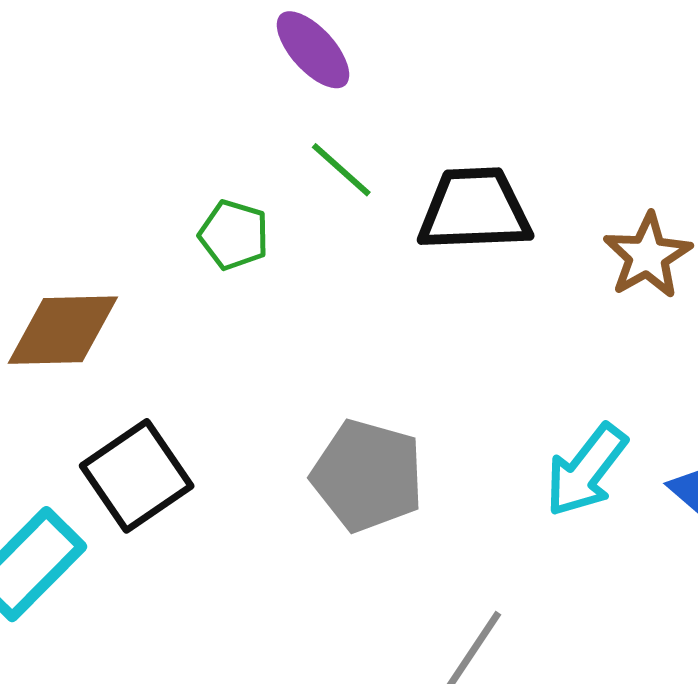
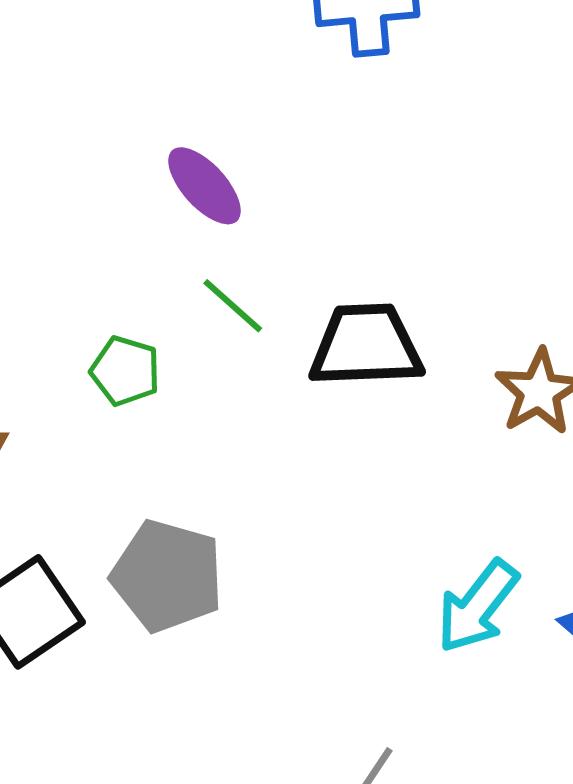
gray pentagon: (368, 476) -> (167, 576), moved

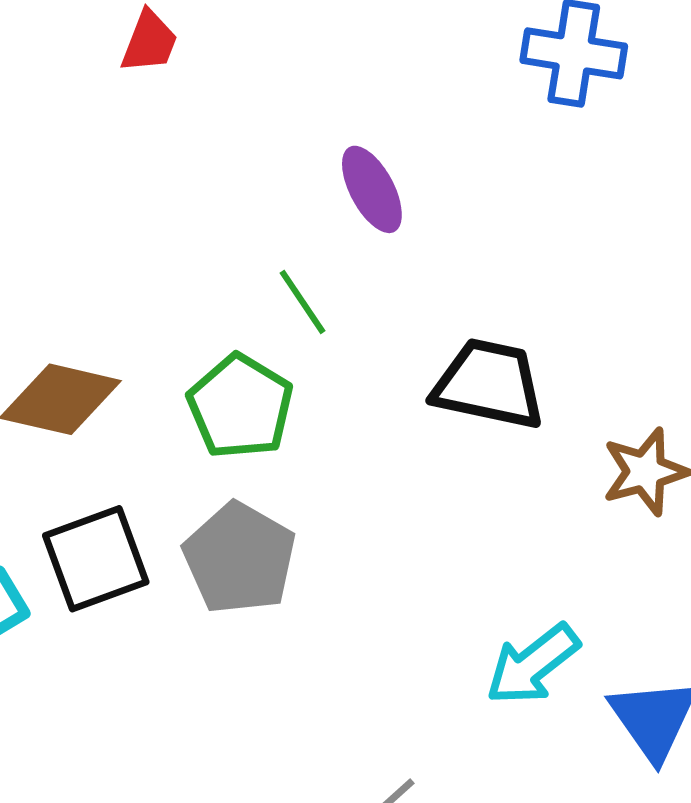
green line: (233, 306) -> (302, 302), moved
green pentagon: (125, 371) -> (240, 407), moved, size x1.5

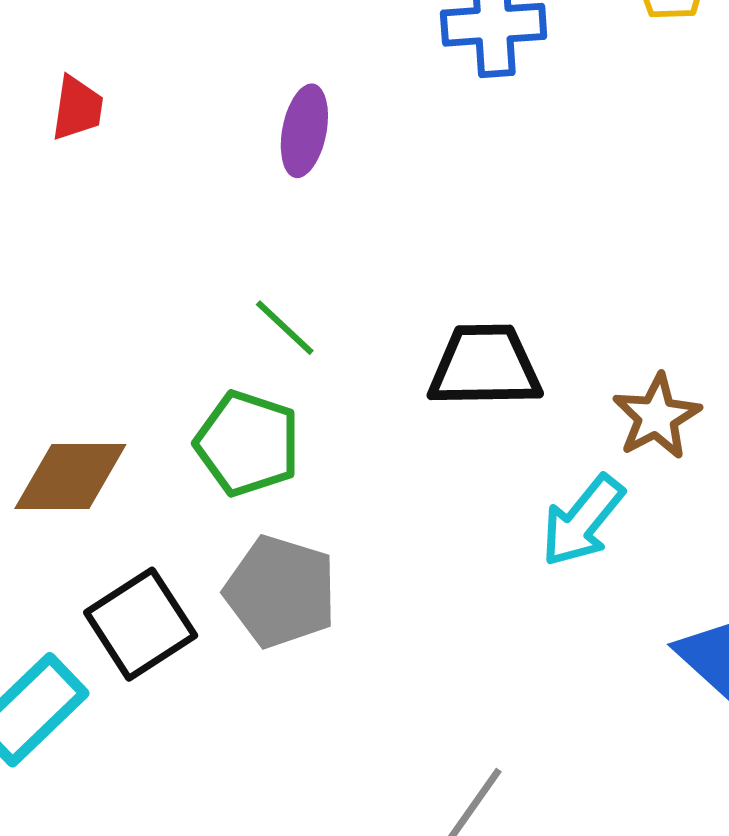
purple ellipse: (372, 189) -> (304, 131), moved, turned 52
cyan arrow: (533, 664) -> (583, 521), moved

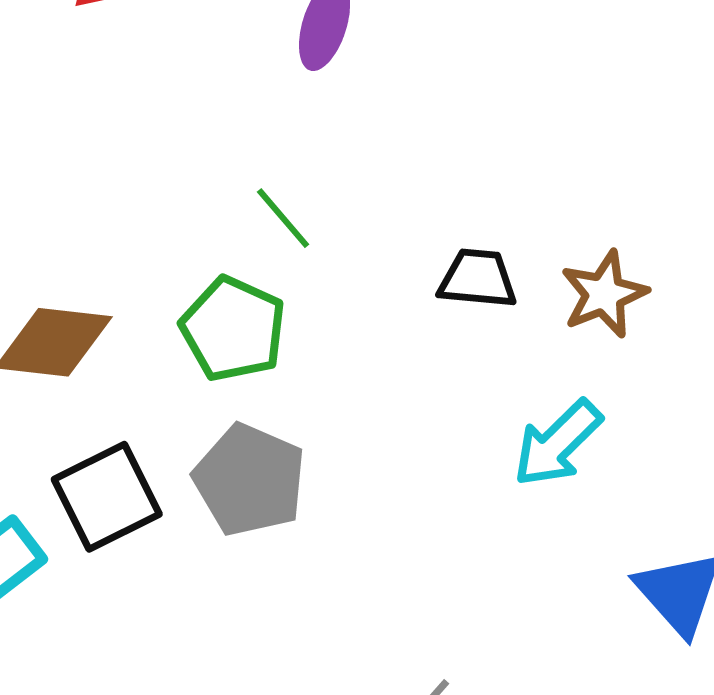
black trapezoid: (485, 366) -> (478, 279), size x0.7
brown star: (657, 417) -> (604, 294), moved

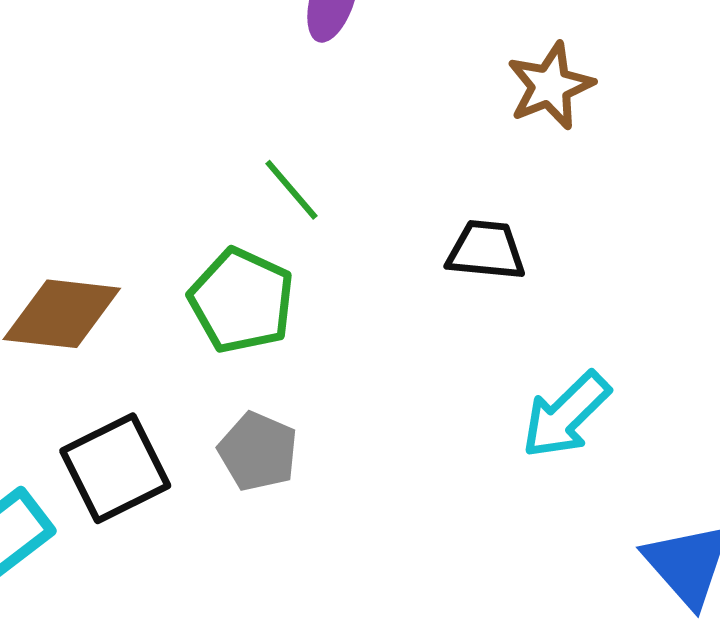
brown star: (604, 294) -> (550, 86), moved
gray pentagon: (250, 480) -> (258, 452), size x0.7

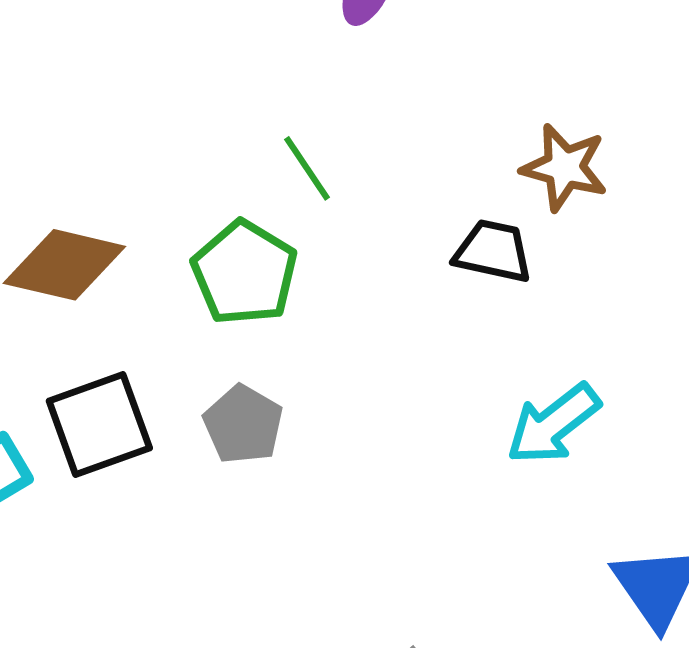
brown star: (550, 86) -> (564, 168), moved, turned 30

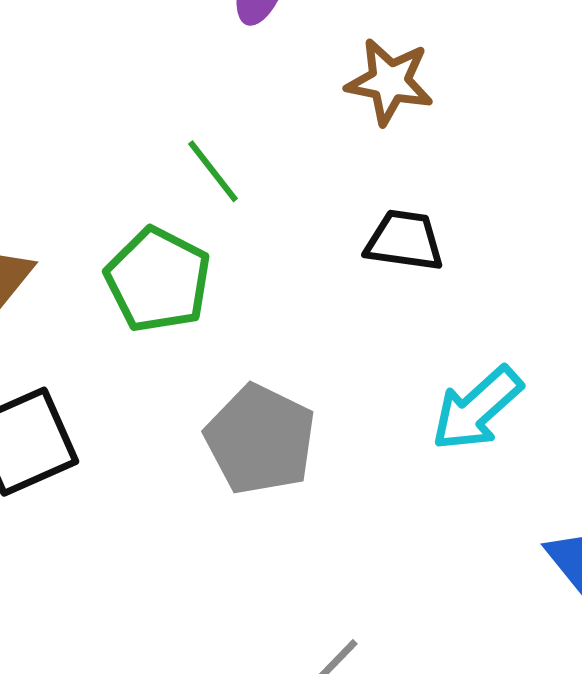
brown star: (564, 168) -> (390, 82), moved
gray pentagon: (243, 424) -> (260, 440), moved, size x1.4

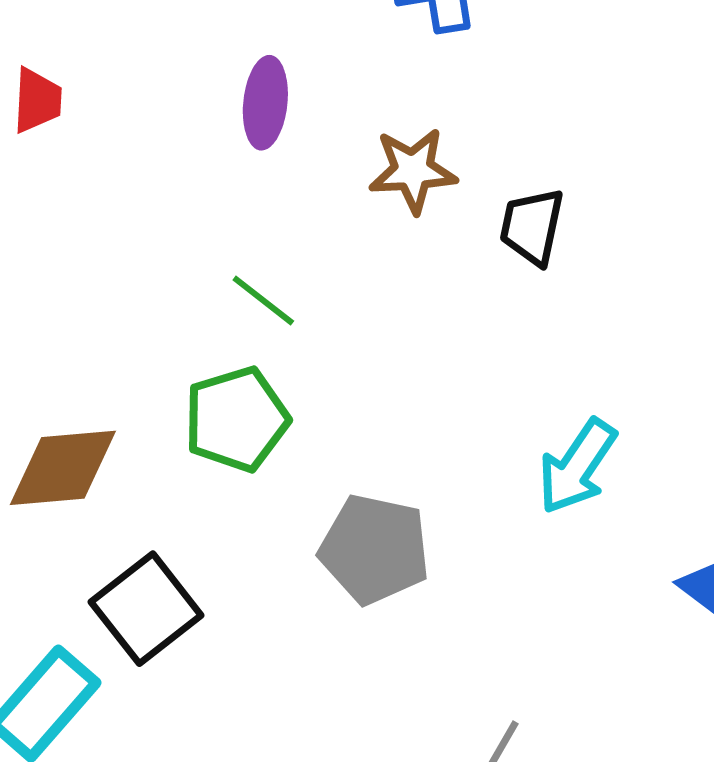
black trapezoid: (405, 241) -> (532, 227), moved, turned -72
green pentagon: (158, 280) -> (237, 419), turned -30

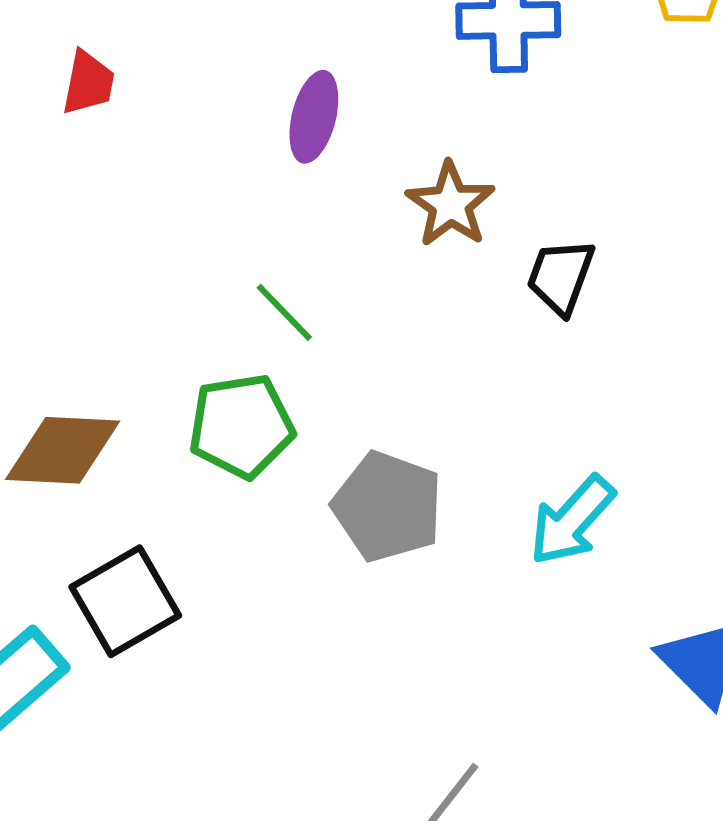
brown star: (413, 171) -> (450, 204), turned 30
gray pentagon: (375, 549) -> (388, 507), moved

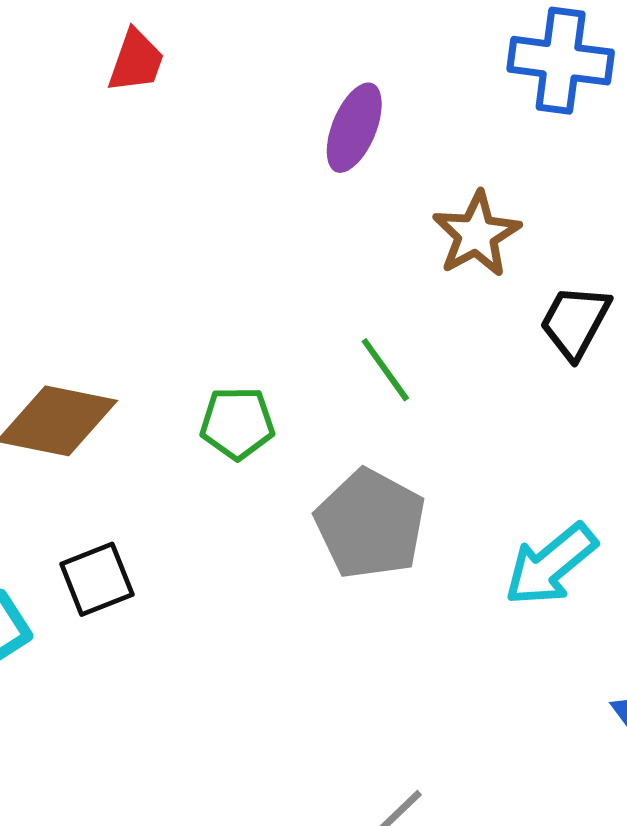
green line: (284, 312) -> (385, 370), moved
green pentagon: (241, 426) -> (237, 423), size x0.7
black square: (125, 601) -> (97, 579), size x0.7

